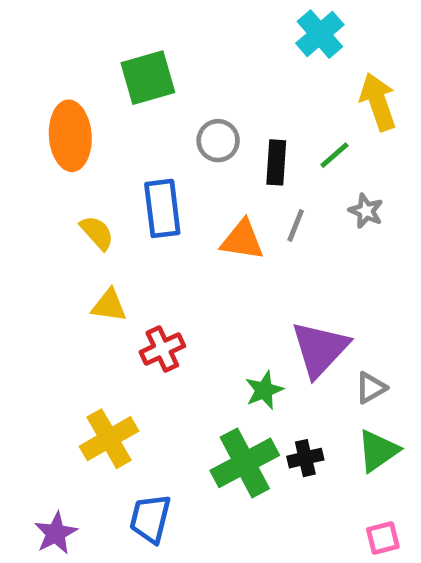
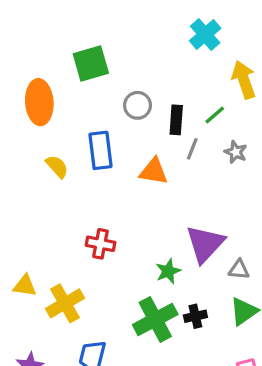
gray line: (296, 225) -> (192, 149), moved
yellow triangle: (109, 305) -> (25, 286), moved
red cross: (162, 349) -> (100, 244), turned 36
gray triangle: (371, 388) -> (239, 270), turned 35

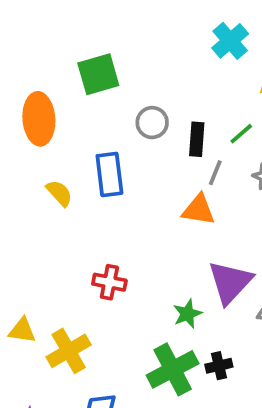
orange triangle: (154, 171) -> (199, 210), moved

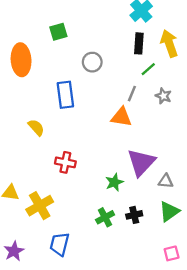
green square: (98, 74) -> (58, 32), size x0.7
black rectangle: (197, 139) -> (139, 43), moved
yellow semicircle: (59, 193) -> (36, 127), moved
green cross: (173, 369) -> (105, 217), size x0.6

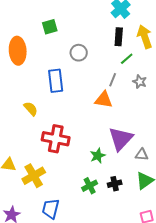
red cross: (65, 162) -> (56, 139), size x1.5

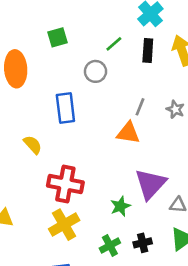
green line: (127, 59) -> (114, 44), moved
yellow cross: (34, 176) -> (64, 225), moved

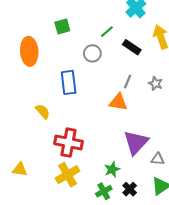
black rectangle: (148, 50) -> (132, 47), moved, turned -60
green star: (120, 206) -> (112, 169), moved
black cross: (143, 243) -> (130, 189), turned -32

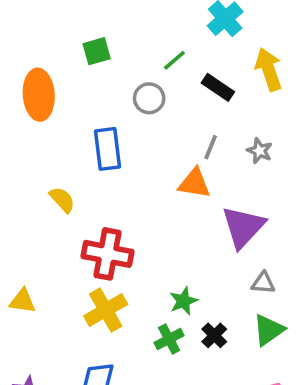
purple triangle: (136, 143) -> (243, 227), moved

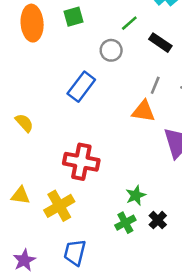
orange ellipse: (39, 95) -> (32, 23), moved
blue rectangle: (107, 149) -> (81, 87), turned 44
yellow semicircle: (62, 200) -> (24, 123), moved
yellow cross: (106, 310) -> (59, 206), moved

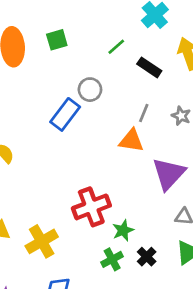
gray circle: (111, 50) -> (90, 90), moved
red cross: (81, 162) -> (91, 207), moved, turned -32

